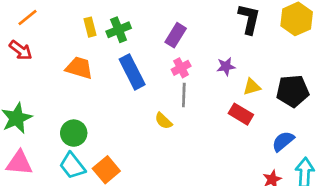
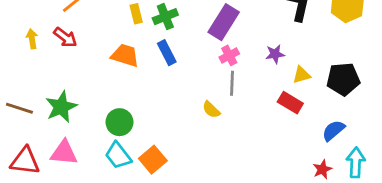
purple rectangle: (176, 35) -> (224, 22), size x1.4
blue rectangle: (132, 72) -> (167, 53), moved, size x0.7

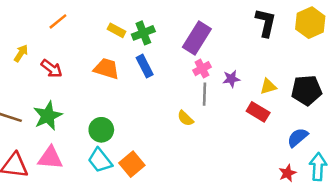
yellow rectangle: (136, 14) -> (117, 30), turned -48
red arrow: (65, 37) -> (52, 69), moved
yellow arrow: (32, 39) -> (21, 53), turned 42
purple star: (275, 54) -> (231, 79), moved

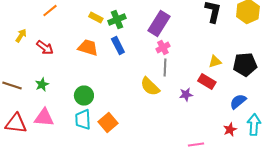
purple star: (231, 79) -> (186, 95), moved
green star: (48, 116) -> (42, 85), size x0.6
yellow semicircle: (185, 118) -> (150, 87), size x1.5
cyan trapezoid: (100, 160) -> (83, 120), turned 35

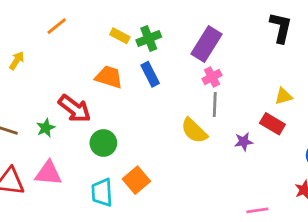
red arrow: (45, 48) -> (75, 109), moved, size x1.4
cyan trapezoid: (83, 120) -> (102, 192), moved

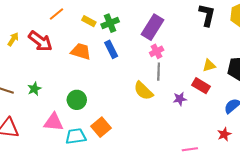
orange line: (57, 26) -> (57, 14), moved
red arrow: (75, 109) -> (40, 41), moved
pink triangle: (48, 173) -> (54, 122), moved
cyan trapezoid: (102, 192) -> (76, 136), turned 85

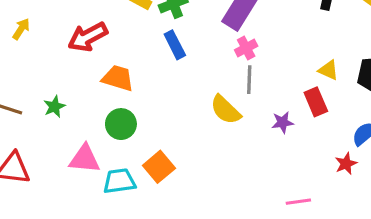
red arrow: (40, 41) -> (88, 37), moved, turned 115
orange trapezoid: (81, 51) -> (118, 78), moved
yellow triangle: (209, 66) -> (328, 70), turned 40
red rectangle: (201, 86) -> (316, 102), turned 36
red star: (224, 134) -> (346, 164), moved

